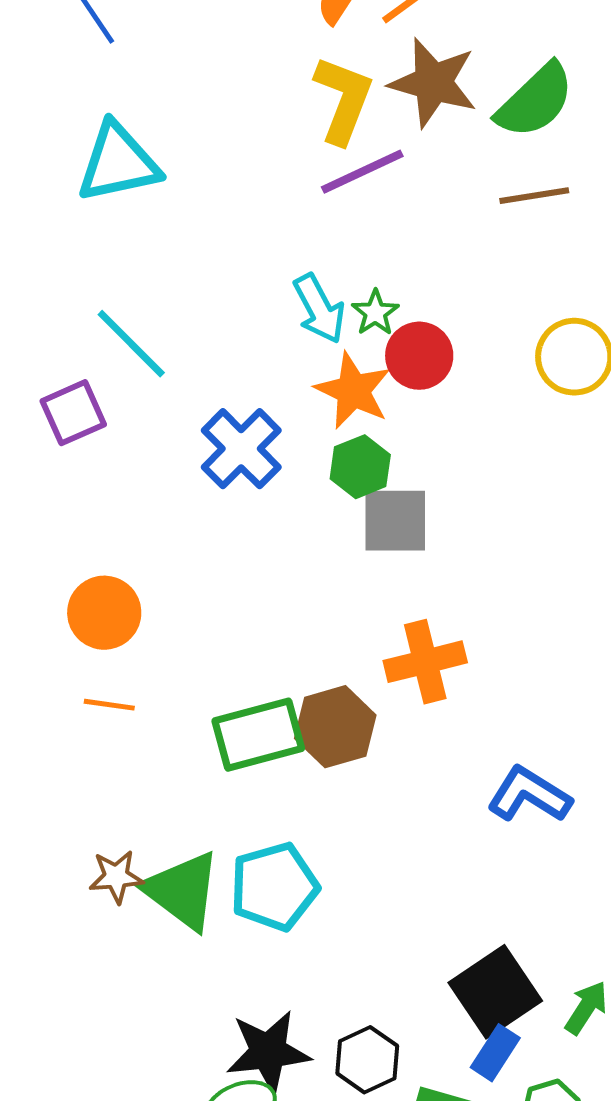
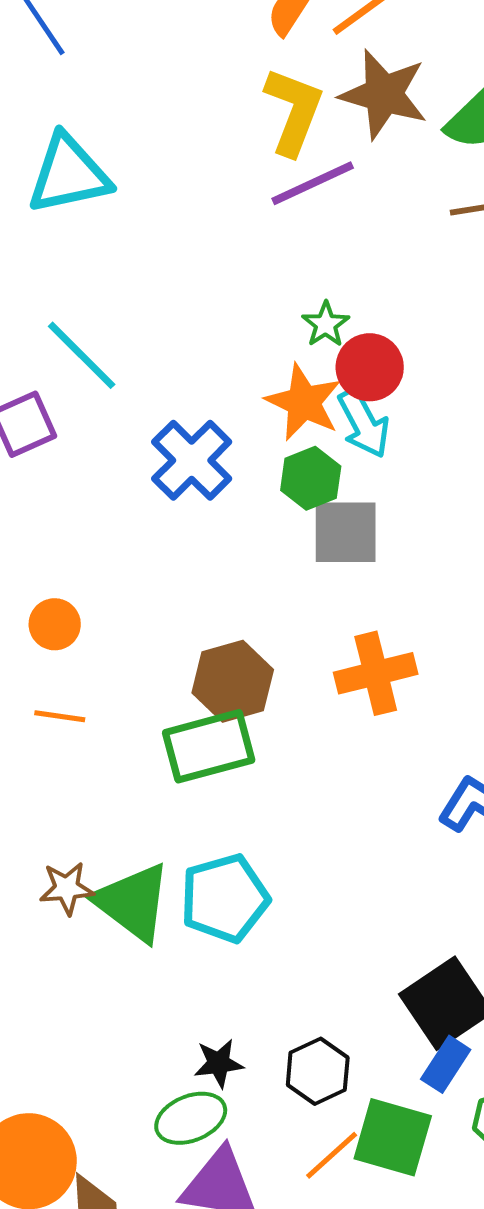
cyan arrow: (319, 309) -> (364, 423), moved
orange circle: (104, 613) -> (55, 624), size x0.7
brown hexagon: (335, 727) -> (233, 681), moved
black star: (268, 1052) -> (219, 1063), size x0.6

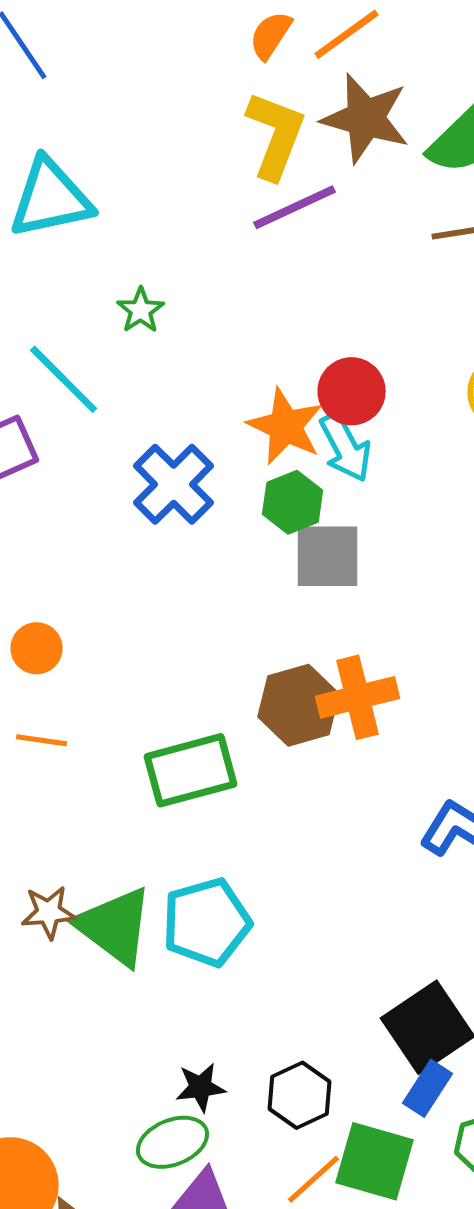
green star: (326, 324) -> (141, 310), moved
brown hexagon: (233, 681) -> (299, 705), moved

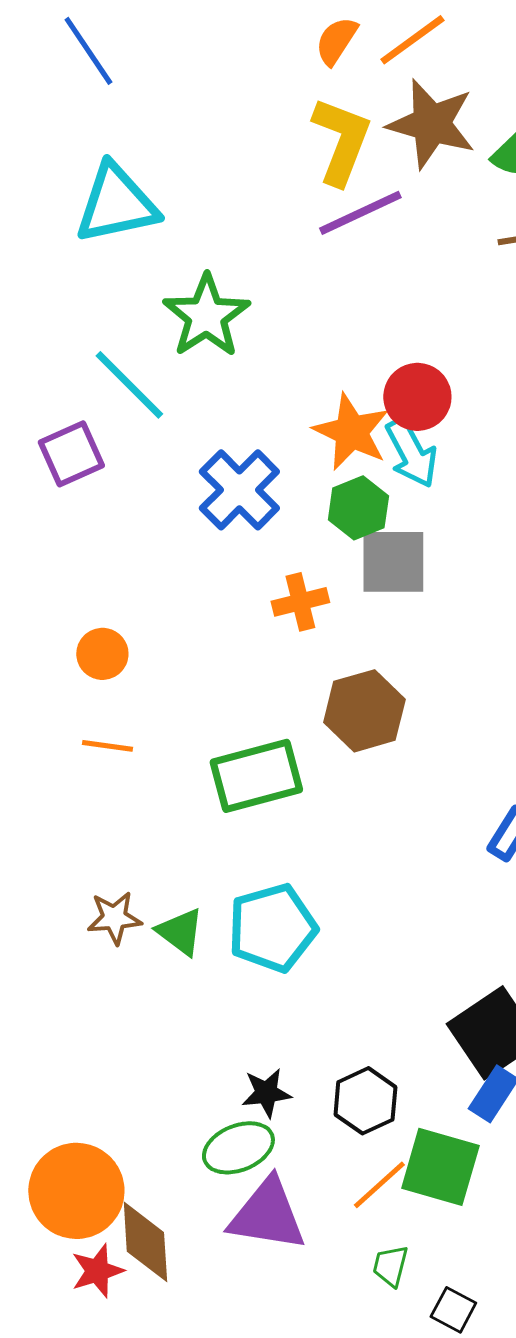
green star: (141, 310) -> (206, 316), size x1.8
orange cross: (358, 697) -> (300, 602), moved, size x0.7
green triangle: (115, 926) -> (180, 932), size x0.6

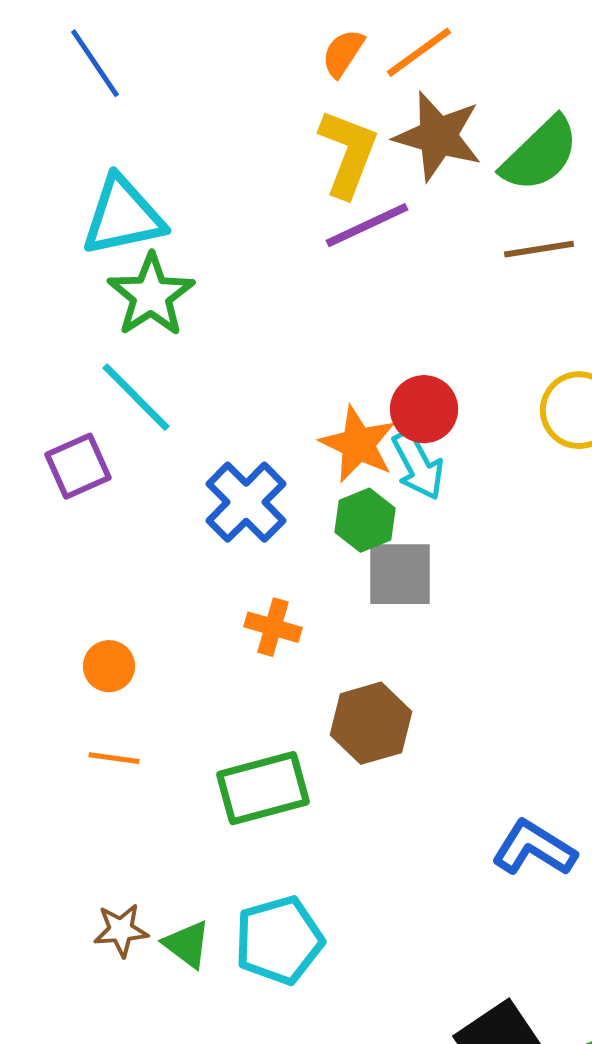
green star: (206, 316) -> (151, 295), moved
orange cross: (300, 602) -> (273, 627), moved, turned 30

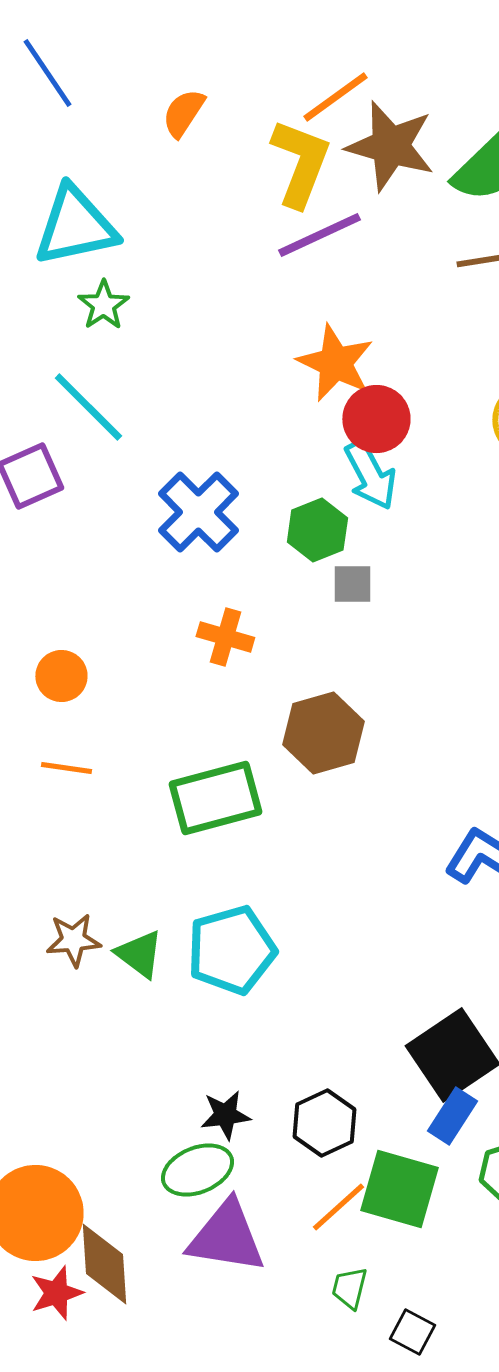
orange line: (419, 52) -> (335, 97), moved
orange semicircle: (343, 53) -> (183, 113), moved
green star: (151, 295) -> (103, 305), size x0.6
orange star: (358, 444) -> (335, 363), moved
gray square: (400, 574) -> (352, 584), size x0.6

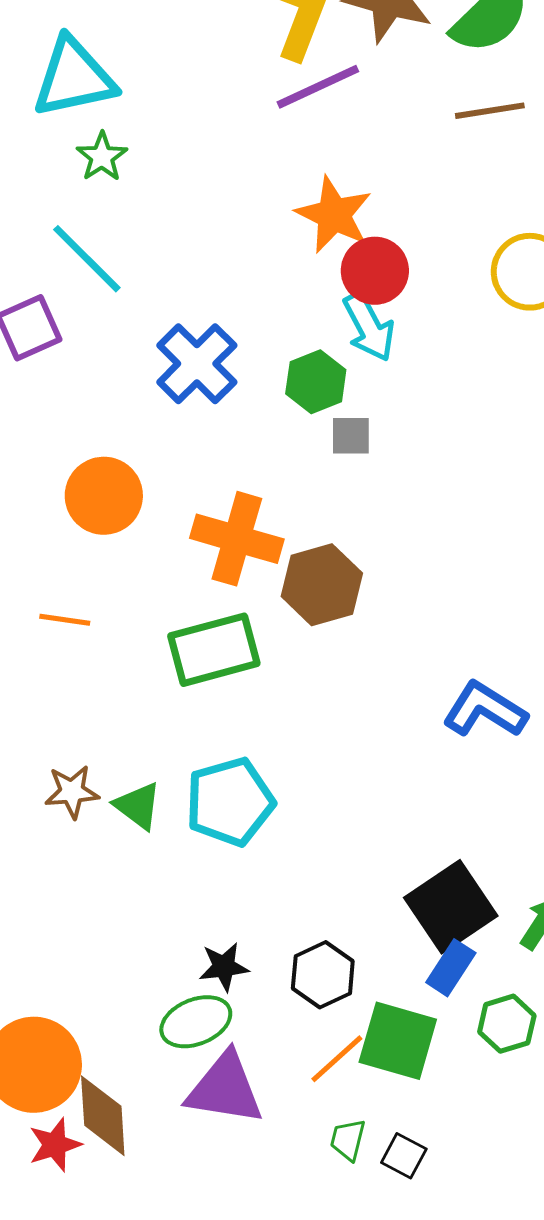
orange cross: (225, 637) -> (237, 539), moved, size x1.6
orange circle: (61, 676) -> (104, 496), moved, size x1.5
black square: (412, 1332) -> (404, 1156), moved

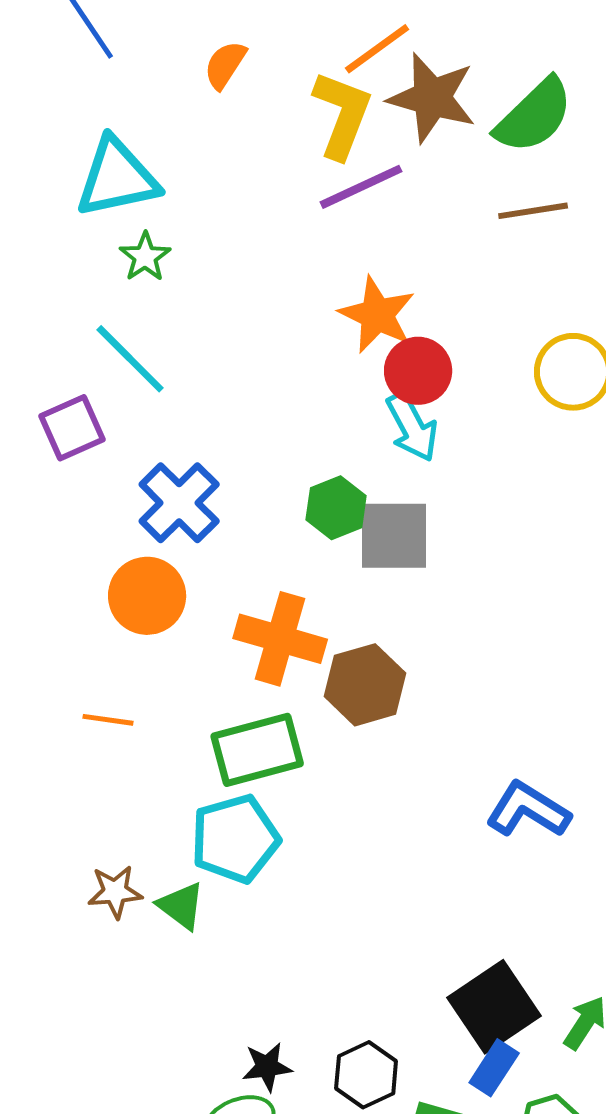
blue cross: (197, 364) -> (179, 503), moved
green hexagon: (316, 382) -> (336, 508), moved
gray square: (351, 436) -> (394, 536), size x1.8
cyan pentagon: (230, 802) -> (235, 839), moved

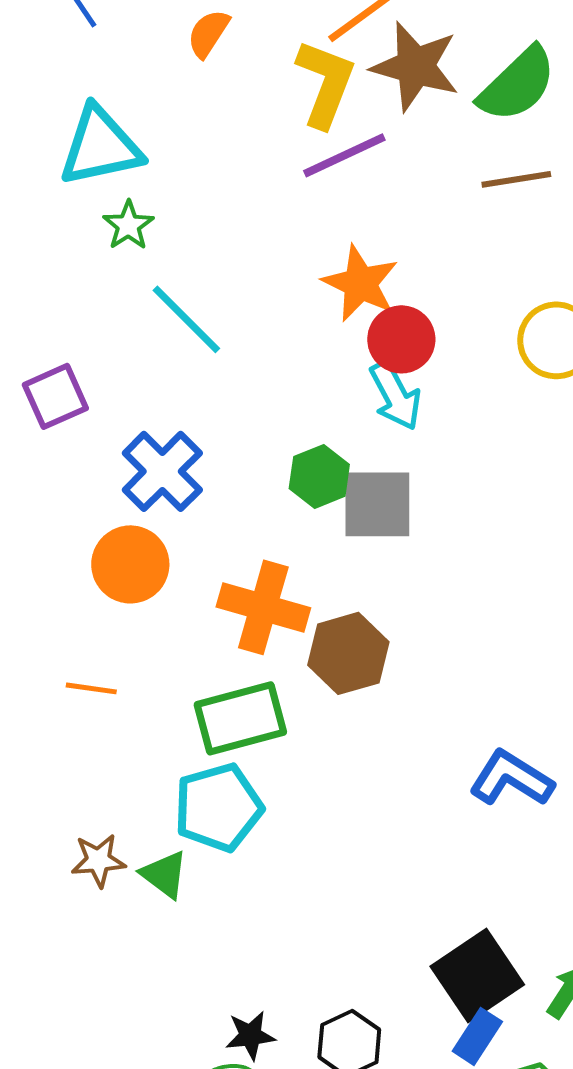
cyan line: (130, 359) -> (186, 319), moved

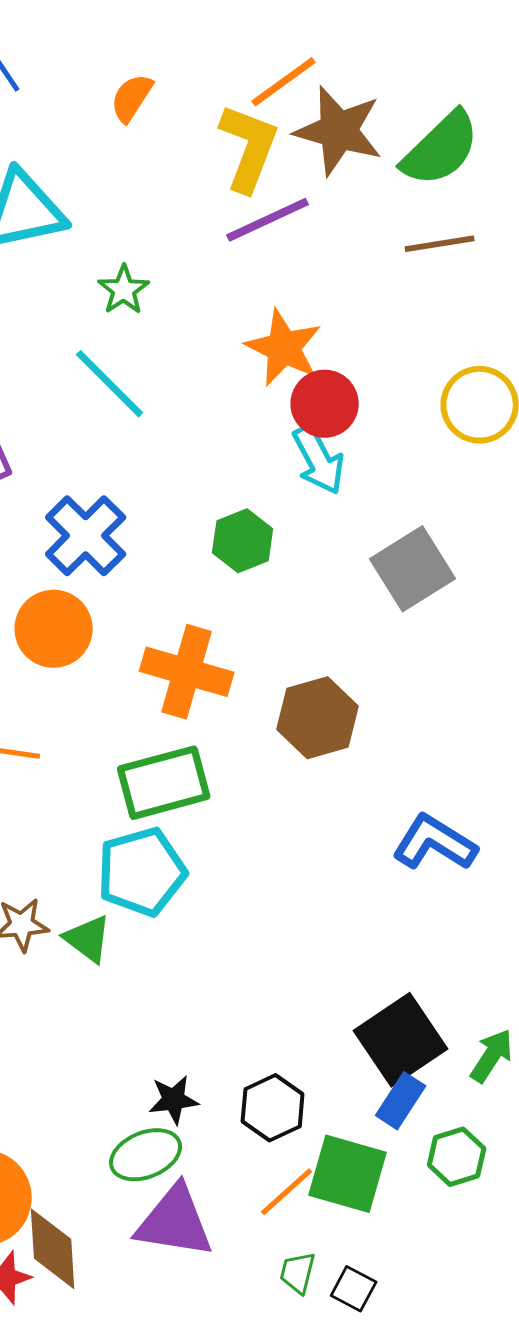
green star: (128, 225) -> (124, 290), moved
gray square: (377, 504) -> (413, 569), moved, turned -32
brown hexagon: (348, 653) -> (318, 718), moved

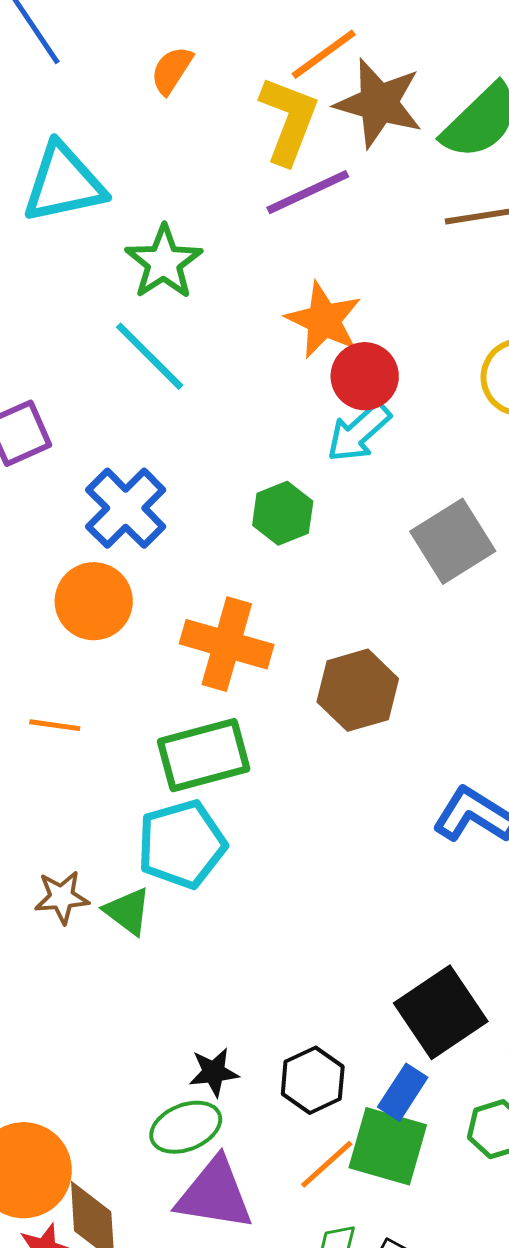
green star: (124, 290) -> (164, 262), size x1.5
cyan arrow: (319, 460) -> (359, 432), turned 76
blue rectangle: (401, 1101) -> (403, 1092), moved

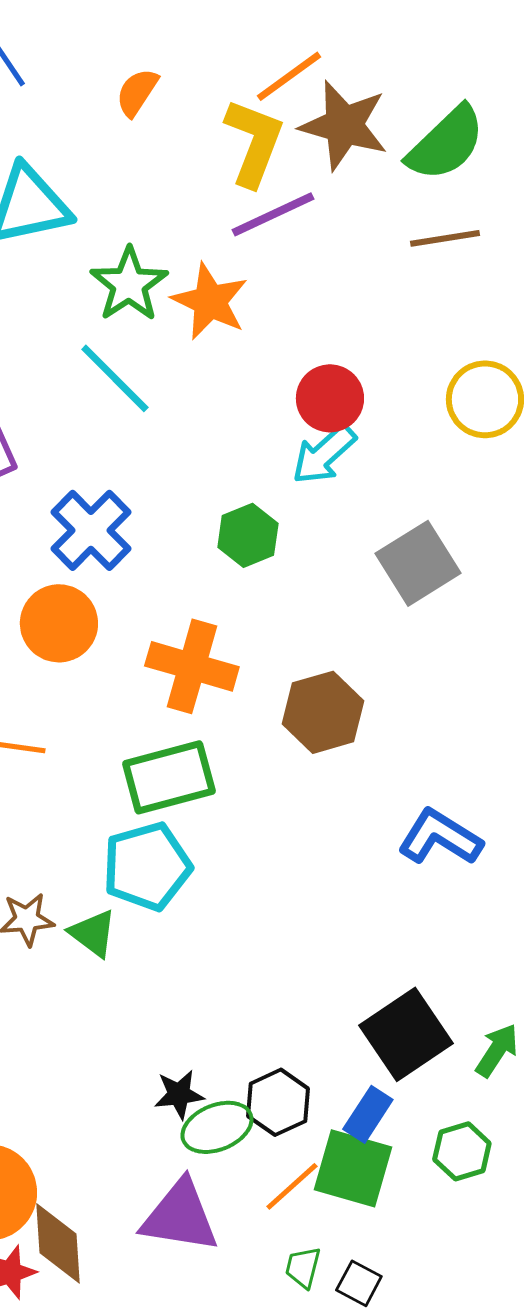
orange star: (324, 320) -> (210, 301), moved
green ellipse: (186, 1127) -> (217, 1127), moved

